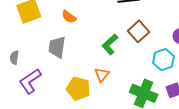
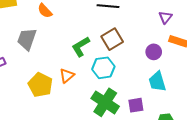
cyan hexagon: (163, 60) -> (103, 68), moved

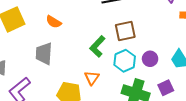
brown square: (112, 39) -> (125, 31), turned 35
purple circle: (154, 52) -> (150, 59), moved

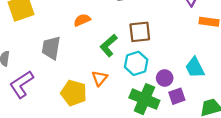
orange semicircle: (54, 22) -> (82, 20), moved, turned 119
purple circle: (150, 59) -> (165, 78), moved

